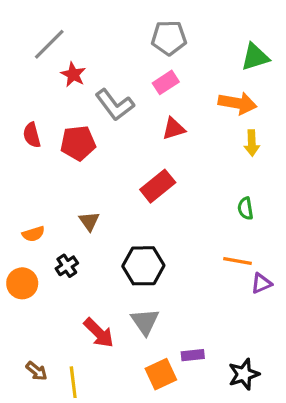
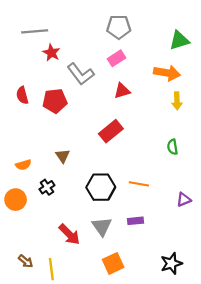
gray line: (49, 44) -> (35, 31), turned 40
orange line: (237, 261) -> (139, 184), moved
purple rectangle: (193, 355) -> (136, 221), moved

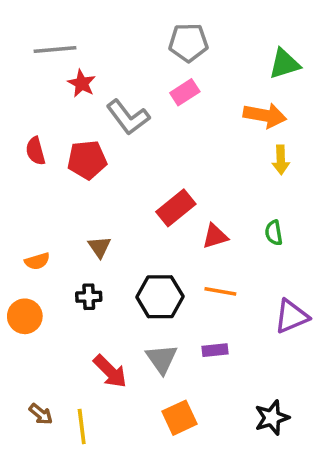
red triangle: (122, 91) -> (215, 236), moved
black cross: (47, 187) -> (89, 297), moved, turned 32
purple triangle: (184, 200) -> (291, 316), size x1.5

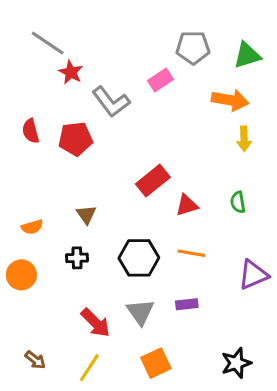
gray pentagon: (188, 42) -> (193, 48), moved
gray line: (55, 50) -> (48, 43), turned 39
yellow line: (82, 427) -> (89, 368), moved, turned 40

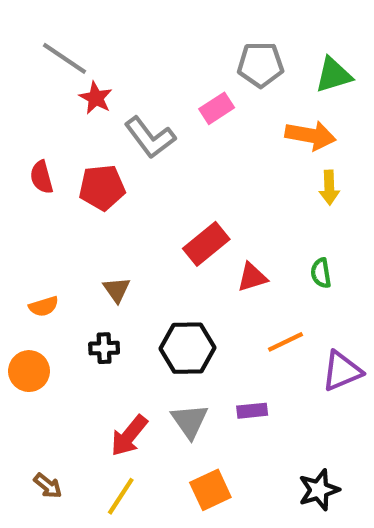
orange line: (191, 253) -> (285, 342), moved, turned -36
red arrow: (96, 323) -> (129, 436), turned 84

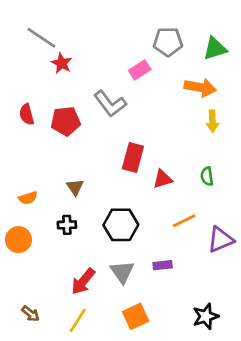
gray L-shape: (150, 138) -> (110, 104), moved
red rectangle: (206, 244) -> (133, 157), turned -36

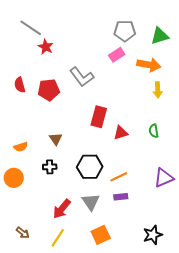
pink rectangle: (140, 70) -> (117, 55), moved
orange line: (184, 221) -> (119, 177), moved

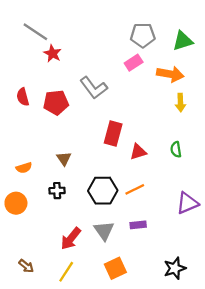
orange line: (119, 177) -> (135, 189), moved

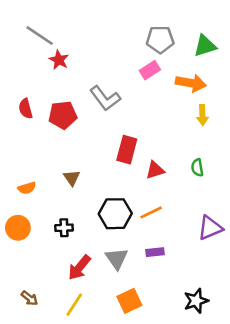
black cross: (57, 191) -> (64, 228), moved

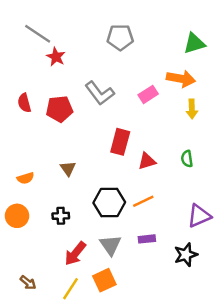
gray pentagon: (160, 39) -> (120, 37), moved
pink rectangle: (150, 70) -> (148, 94), moved
orange square: (129, 301) -> (104, 280), moved
black star: (196, 301) -> (186, 255), moved

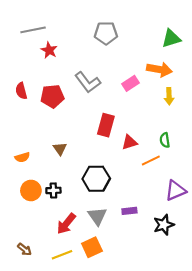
gray line: (38, 34) -> (33, 30), turned -45
orange line: (143, 201) -> (151, 160), moved
orange circle: (17, 216) -> (31, 190), moved
yellow line: (70, 289) -> (62, 255), turned 36

